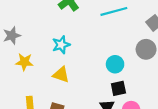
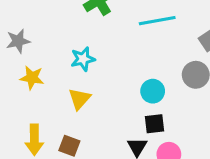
yellow triangle: (61, 75) -> (79, 99), turned 48

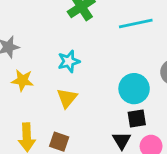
cyan circle: (153, 91) -> (134, 89), size x1.4

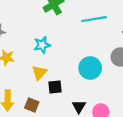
black square: (137, 119) -> (55, 87), moved

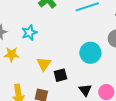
cyan star: (42, 45) -> (29, 33), moved

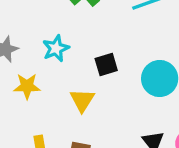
black square: (60, 75) -> (106, 64), moved

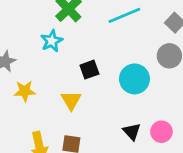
cyan star: (56, 48) -> (52, 41), moved

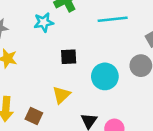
yellow triangle: (71, 100) -> (61, 95), moved

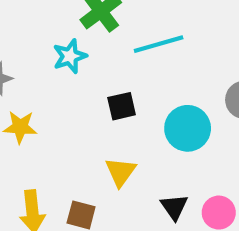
cyan line: (113, 19) -> (159, 44), moved

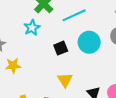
cyan circle: (188, 128) -> (89, 42), moved

